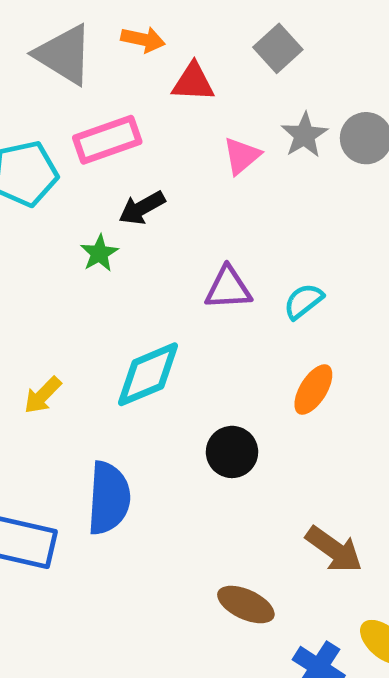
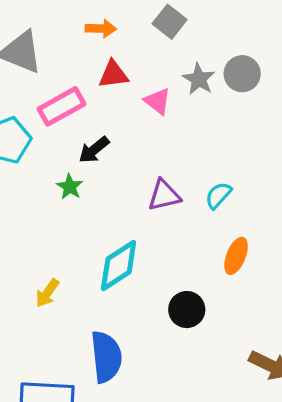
orange arrow: (143, 39) -> (101, 29), moved
red triangle: (193, 82) -> (113, 74), moved
pink triangle: (242, 156) -> (157, 101), turned -32

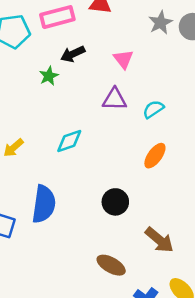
pink triangle: (157, 101) -> (123, 59), moved
cyan diamond: (119, 265) -> (69, 141), size x0.7
black circle: (187, 310) -> (115, 202), moved

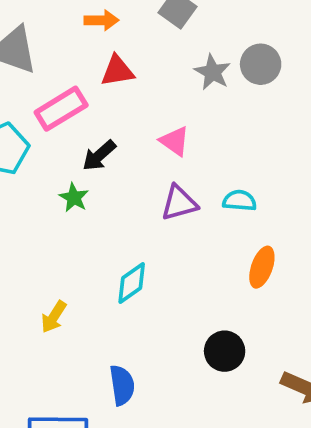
cyan semicircle: (153, 109) -> (239, 201), turned 55
blue semicircle: (44, 204) -> (122, 385), size x0.7

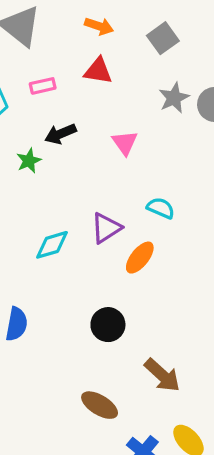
pink rectangle: (61, 109) -> (43, 86), size x0.6
purple triangle: (179, 203) -> (106, 228), moved, turned -36
orange ellipse: (262, 267) -> (140, 258), moved

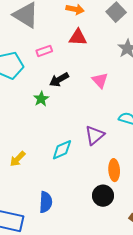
orange ellipse: (140, 258) -> (114, 170), moved, turned -35

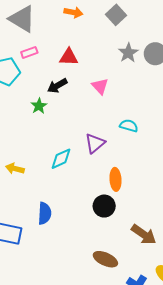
red triangle: (78, 37) -> (69, 57), moved
pink rectangle: (44, 51) -> (29, 52), moved
yellow arrow: (18, 159) -> (15, 169), turned 60

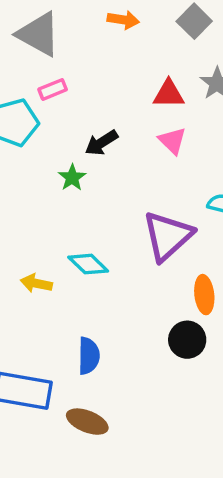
red triangle: (69, 57) -> (169, 94), moved
purple triangle: (95, 143) -> (168, 236), size x1.5
cyan diamond: (61, 159) -> (88, 264), moved, turned 70
brown ellipse: (105, 259) -> (87, 422), moved

